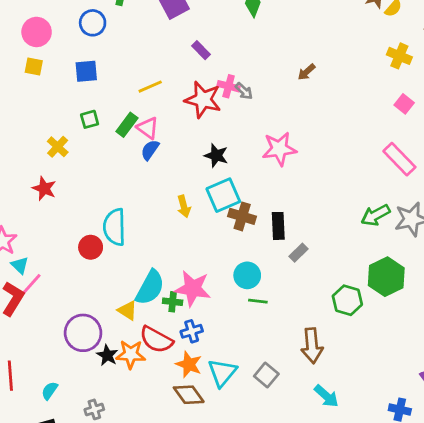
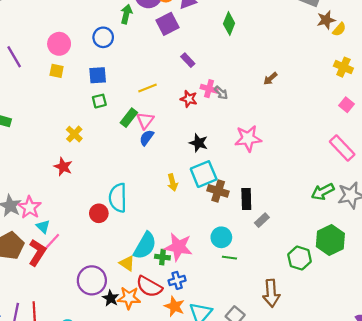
red star: (203, 100) -> (189, 99), size x0.6
green square: (90, 119) -> (99, 101), moved
pink triangle: (148, 128) -> (145, 120), turned 30

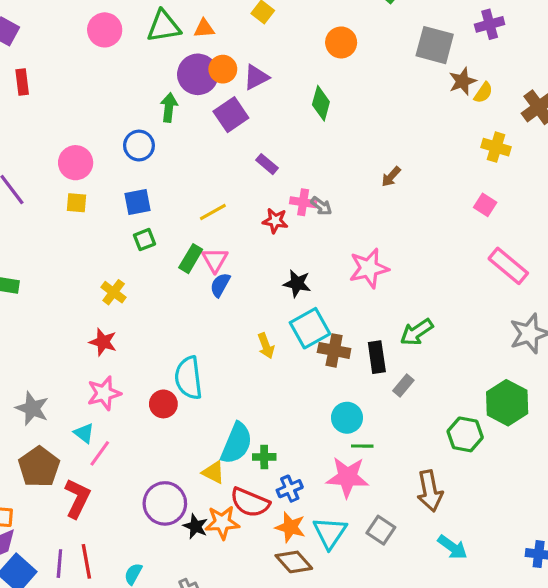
pink square: (346, 105) -> (485, 205), moved
green arrow: (323, 192) -> (417, 332), moved
pink star: (30, 207) -> (104, 393), moved, turned 30
pink star: (178, 247) -> (347, 477), moved
red L-shape: (37, 253) -> (77, 498), moved

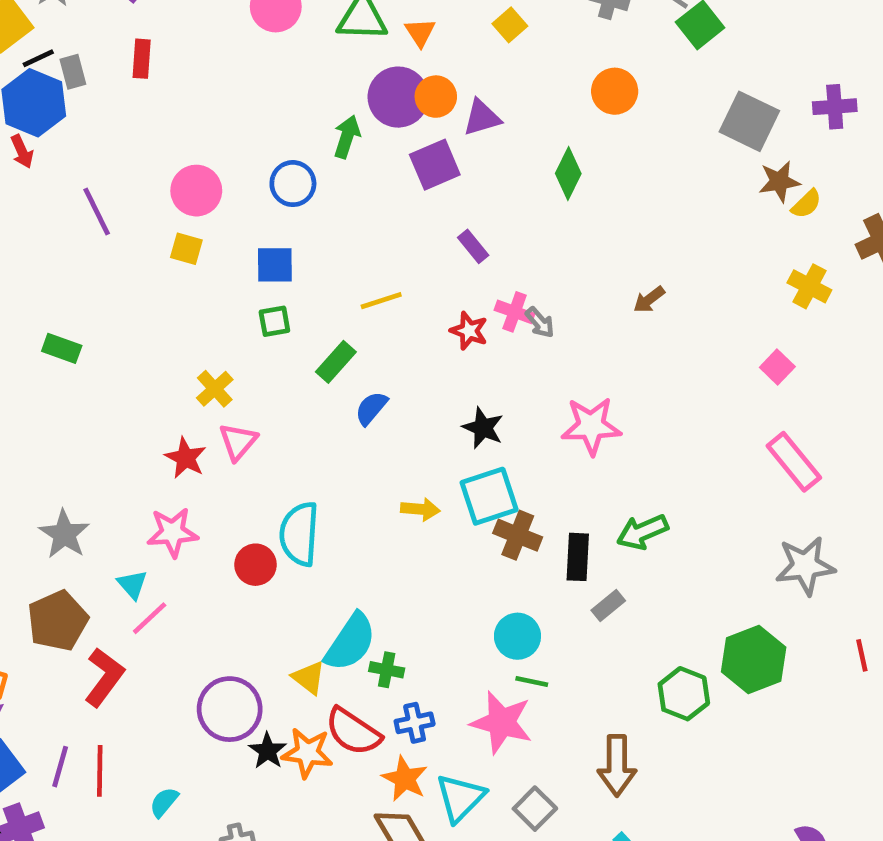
orange triangle: (204, 28) -> (420, 32), turned 50
pink triangle: (215, 260) -> (238, 442), moved
yellow arrow: (266, 346) -> (420, 509), turned -75

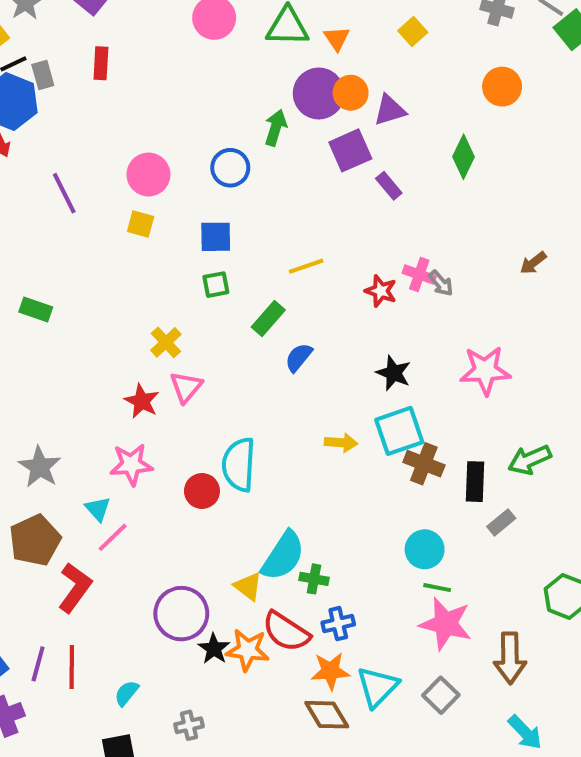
purple rectangle: (473, 246) -> (389, 186), moved
pink star: (502, 722) -> (446, 624), moved
orange star: (405, 779) -> (330, 671), turned -30

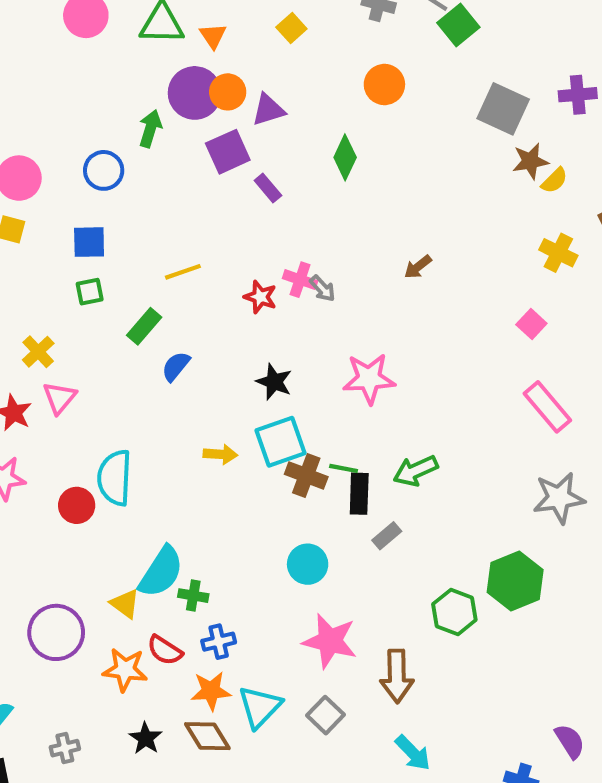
green line: (437, 588) -> (344, 468), moved
red semicircle: (286, 632) -> (165, 650), size x0.7
black star: (214, 649) -> (146, 738), moved

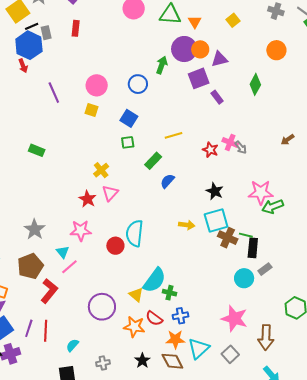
blue square: (89, 242) -> (129, 118), turned 30
green arrow: (416, 471) -> (273, 206), moved
cyan circle: (308, 564) -> (244, 278), moved

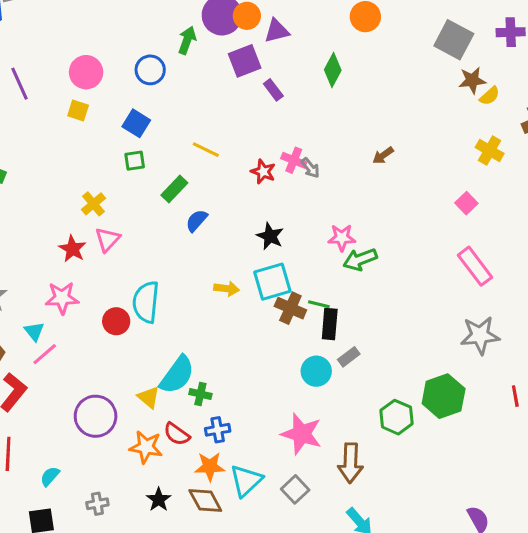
yellow line: (173, 135) -> (206, 150), turned 42
pink star: (261, 192) -> (342, 238), size x0.7

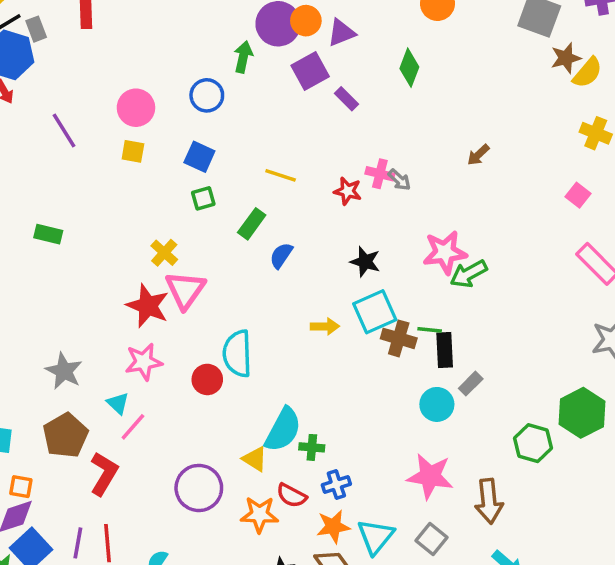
yellow semicircle: (490, 96) -> (587, 73), size x1.4
pink star: (342, 238) -> (445, 252), size x1.4
pink triangle: (108, 239) -> (185, 290), size x1.4
red star: (72, 249) -> (148, 306), size x1.4

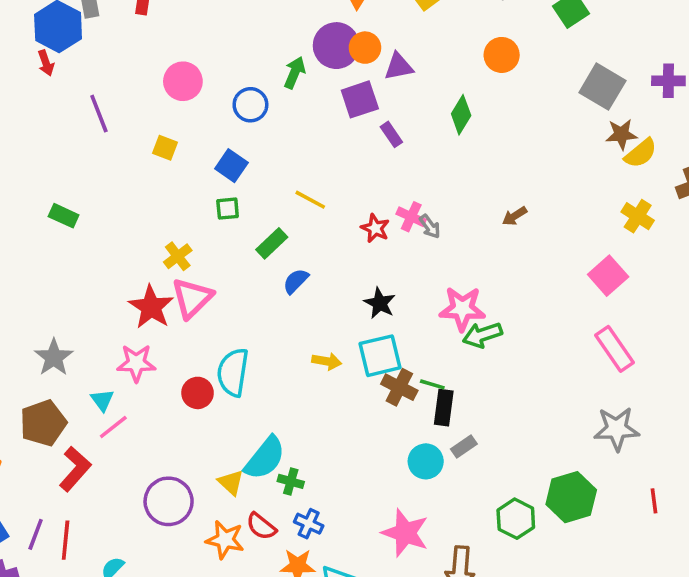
pink circle: (136, 108) -> (183, 81), moved
pink square: (578, 195) -> (608, 276), size x1.5
blue cross: (336, 484) -> (309, 524), turned 32

